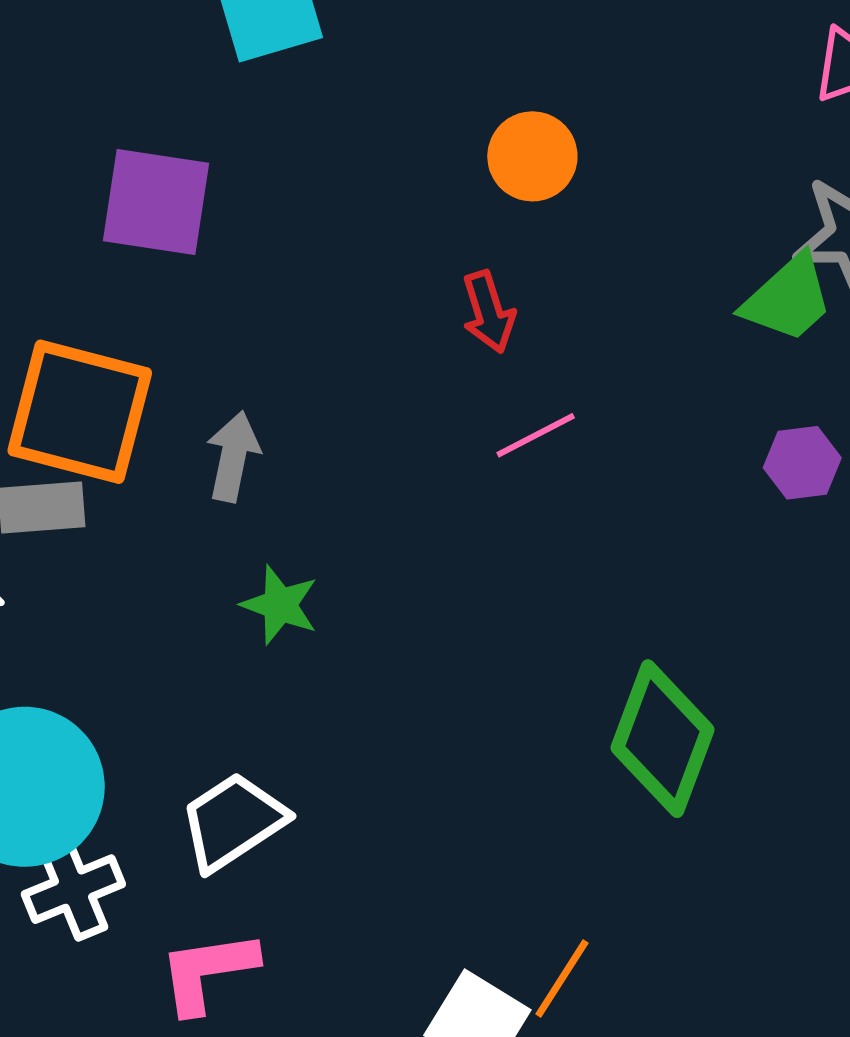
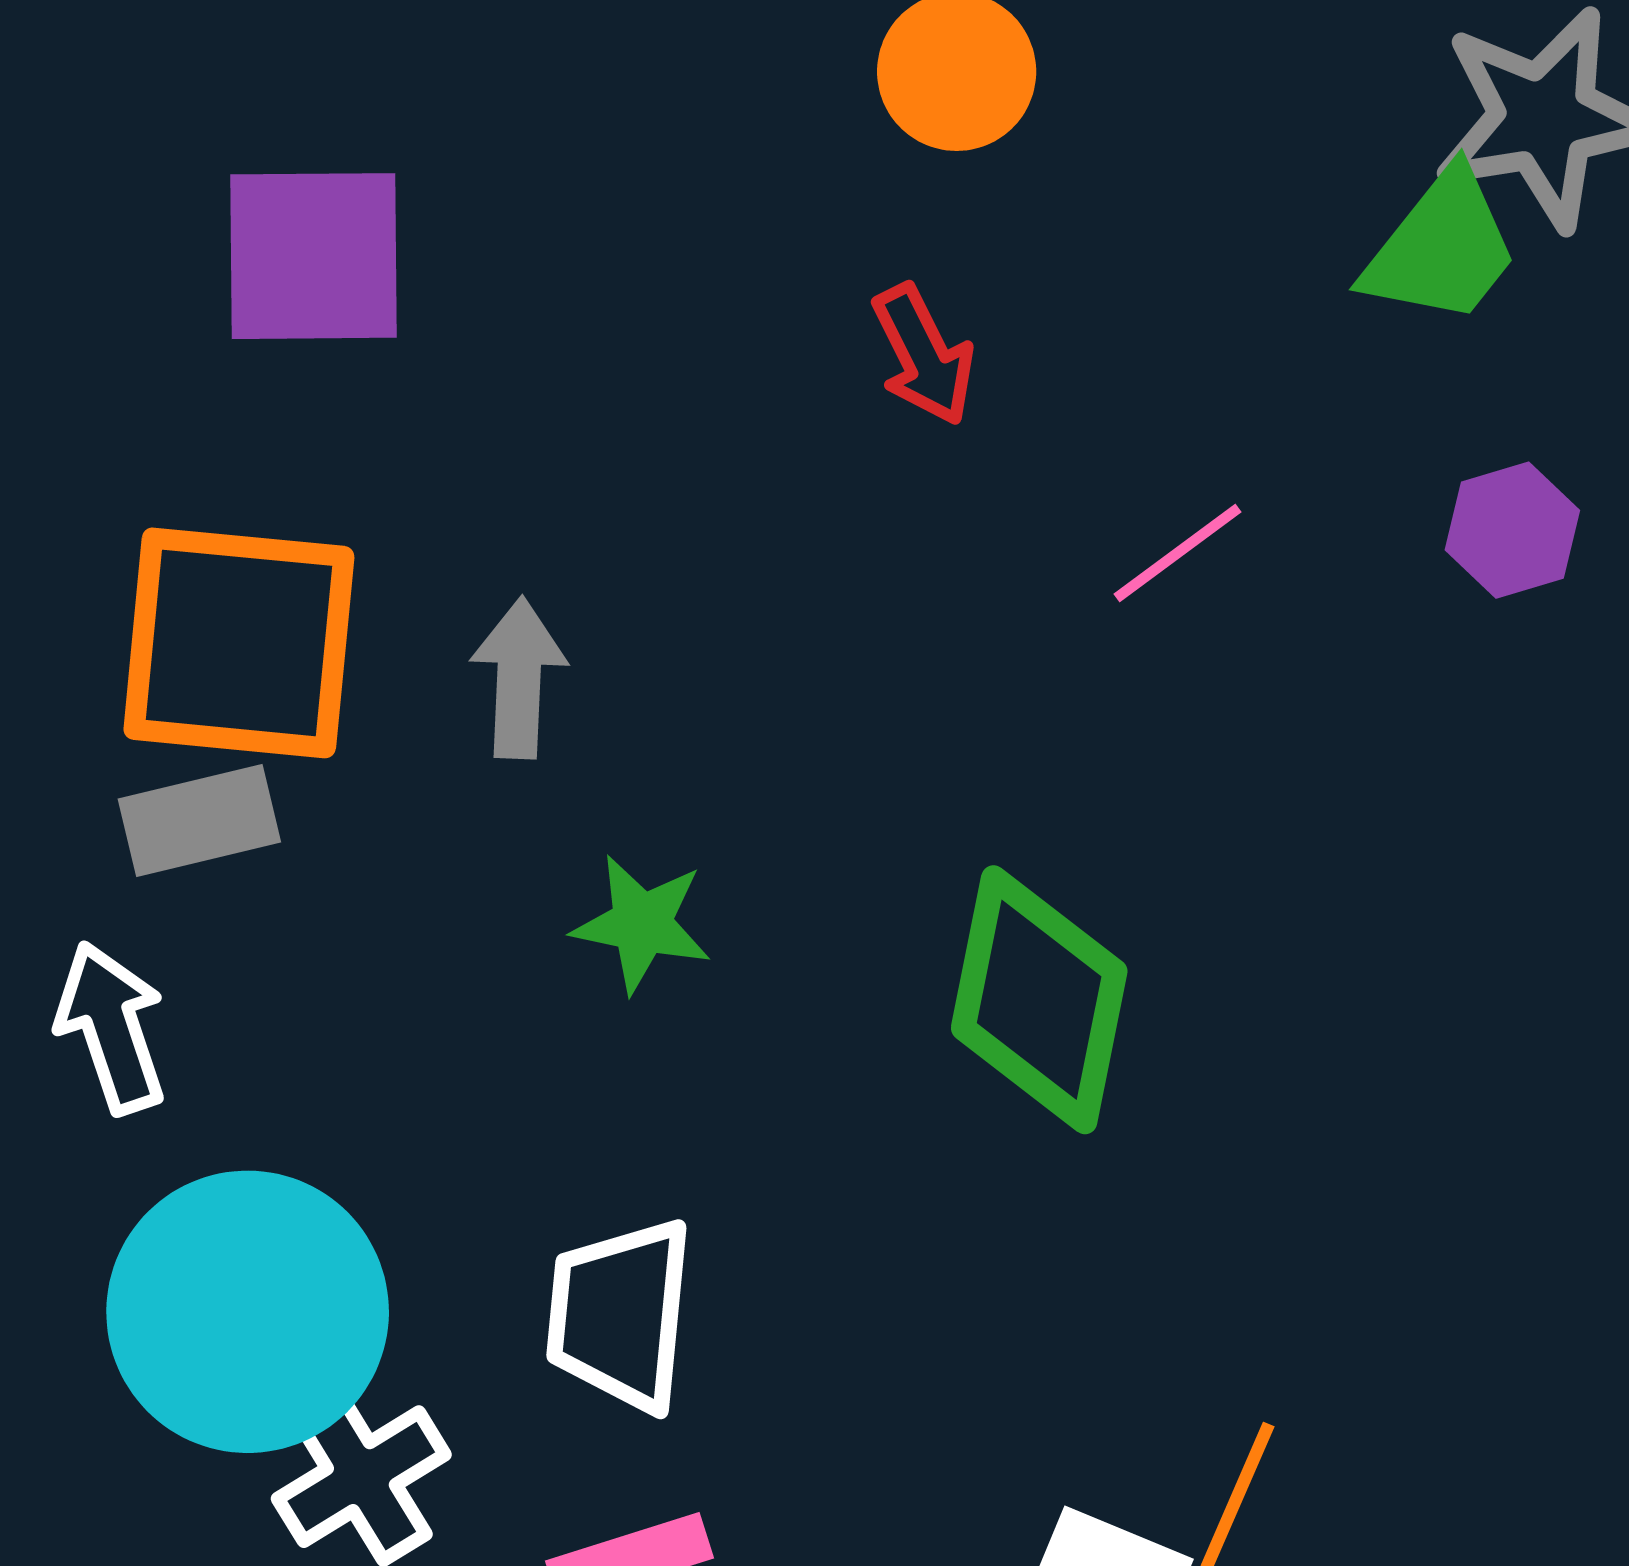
pink line: (536, 435) -> (1178, 553), moved
green diamond: (663, 739) -> (1039, 1000), moved
white trapezoid: (233, 822) -> (620, 1314), turned -42

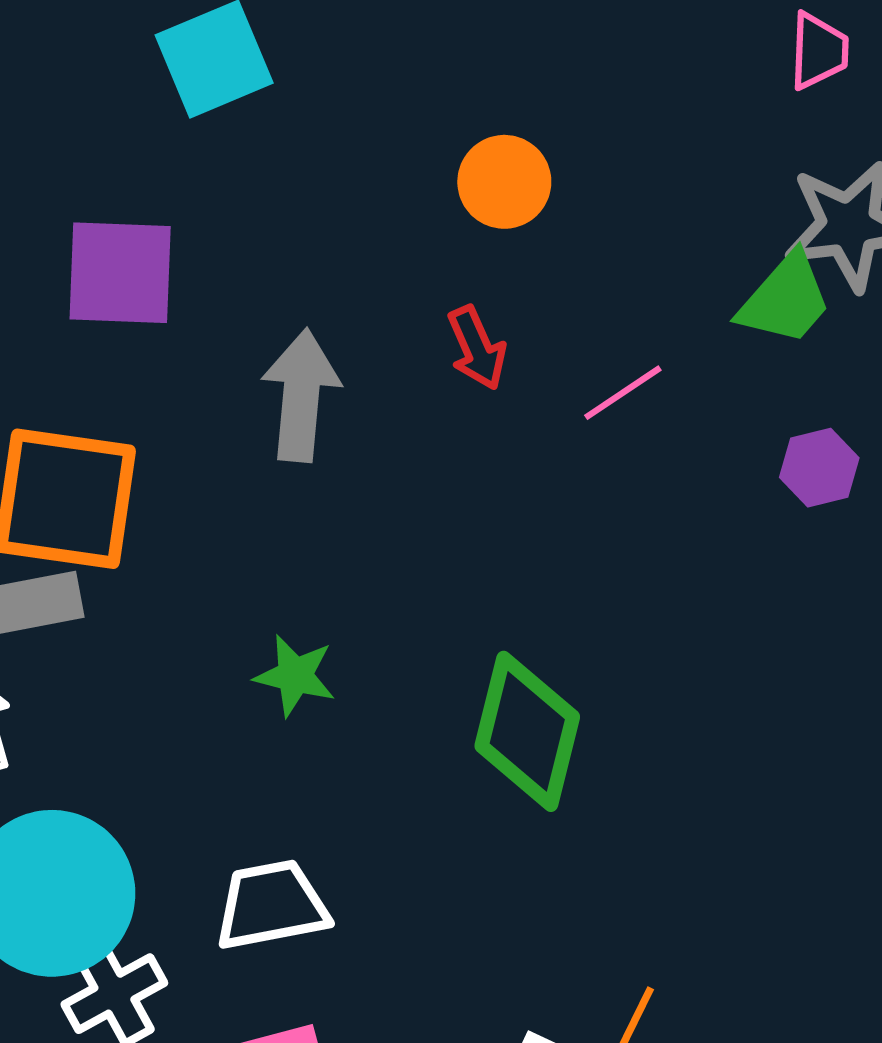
pink line: (1178, 553) -> (623, 393), moved
gray arrow: (519, 678) -> (301, 395), moved, size x1.4
white trapezoid: (620, 1314) -> (271, 905), turned 71

